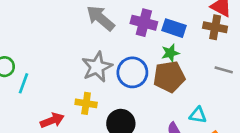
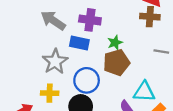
blue rectangle: (174, 28) -> (79, 43), moved
blue circle: (132, 72) -> (87, 80), moved
cyan triangle: (198, 115) -> (144, 92), size x1.5

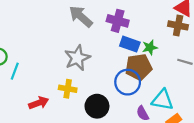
blue rectangle: (79, 43) -> (130, 44), moved
green star: (115, 43) -> (150, 47), moved
blue circle: (87, 80) -> (128, 82), moved

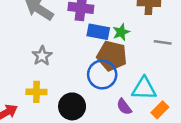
gray star: (77, 58) -> (42, 56), size x0.7
brown pentagon: (139, 67) -> (112, 56), turned 30

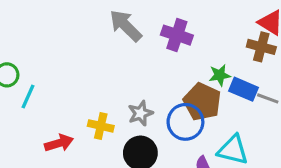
blue rectangle: (98, 32) -> (243, 89), moved
gray star: (42, 56) -> (140, 113), moved

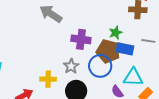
purple cross: (177, 35) -> (81, 39), moved
blue rectangle: (243, 89) -> (125, 49), moved

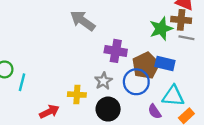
green star: (116, 33) -> (161, 29), moved, size x1.5
gray line: (148, 41) -> (186, 38), moved
brown pentagon: (108, 51) -> (146, 66), turned 30

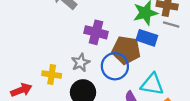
blue rectangle: (165, 64) -> (147, 38), moved
brown pentagon: (146, 66) -> (126, 50), turned 30

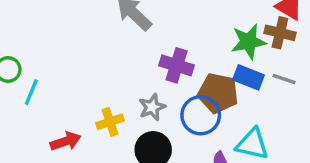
gray line: (171, 24) -> (284, 79), moved
yellow cross: (52, 75) -> (110, 122), turned -30

